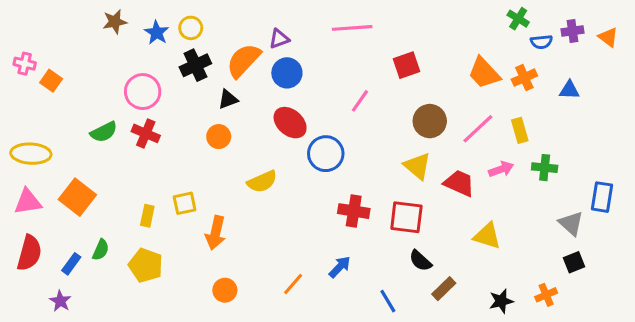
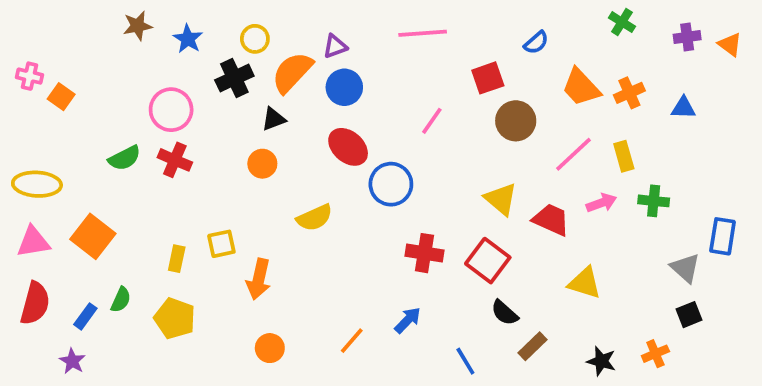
yellow circle: (191, 28) -> (255, 39), moved
blue semicircle: (541, 42) -> (536, 43), moved, turned -35
brown circle: (430, 121) -> (516, 121), moved
red square: (406, 217) -> (488, 261), turned 30
black star: (501, 301) -> (601, 361), turned 30

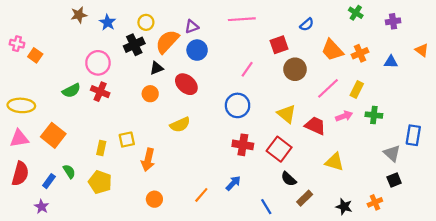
orange triangle: (730, 44) -> (422, 50), moved
red ellipse: (348, 147) -> (186, 84), moved
yellow rectangle: (624, 156) -> (357, 89), turned 42
blue circle: (391, 184) -> (238, 105), moved
green semicircle: (121, 300) -> (69, 171), turned -56

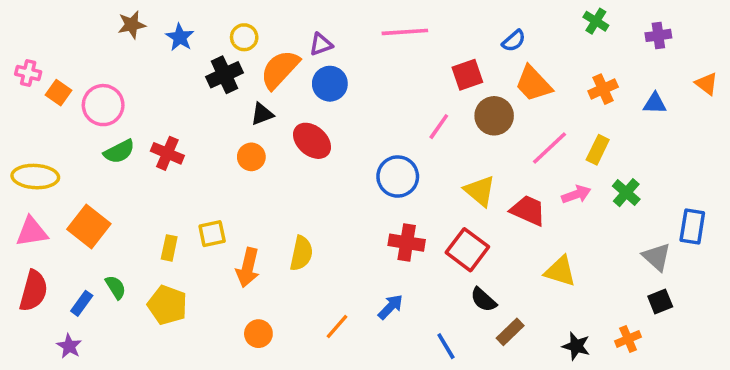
orange trapezoid: (332, 50) -> (533, 84), moved
pink circle: (98, 63) -> (103, 105), moved
pink line: (247, 69) -> (439, 127), moved
green cross: (374, 115) -> (626, 193), turned 35
yellow semicircle: (180, 125) -> (301, 253), moved, turned -54

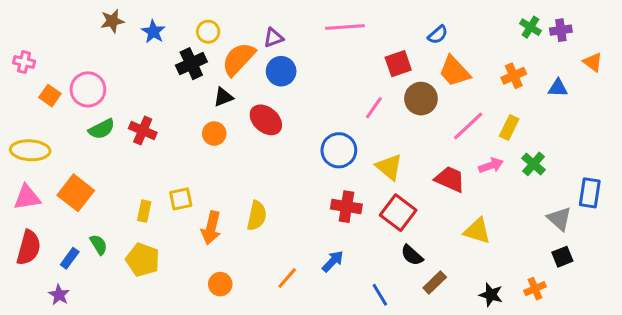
green cross: (596, 21) -> (530, 27), moved
orange triangle: (707, 84) -> (593, 62), moved
orange square: (58, 93) -> (50, 96), moved
yellow triangle: (480, 191) -> (389, 167), moved

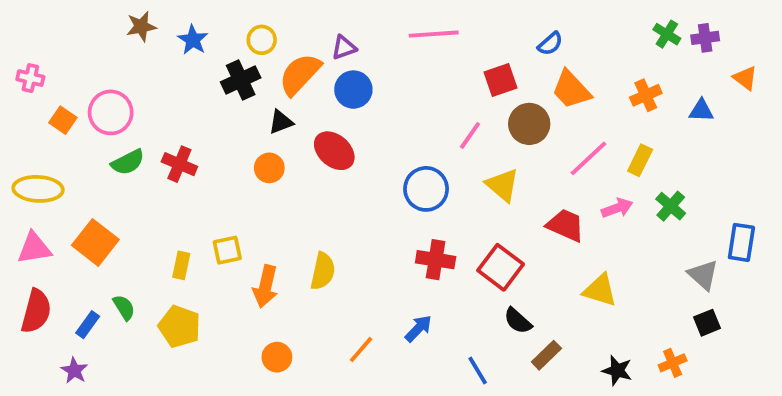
yellow triangle: (389, 167) -> (502, 185), moved

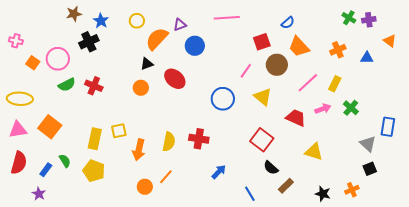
black cross: (241, 80) -> (89, 42), moved
blue circle: (353, 90) -> (195, 46), moved
red cross: (436, 260) -> (199, 139), moved
yellow rectangle: (181, 265) -> (95, 139), size x1.5
orange line: (361, 349) -> (166, 177), moved

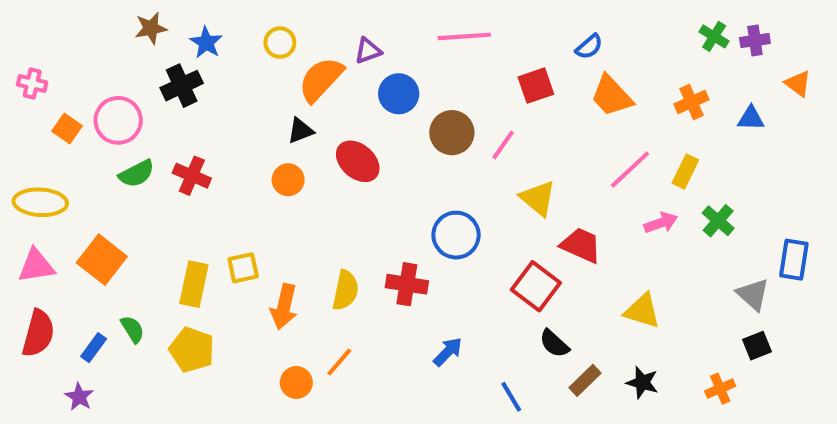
brown circle: (277, 65) -> (452, 133), moved
blue circle: (223, 99) -> (456, 235), moved
red trapezoid: (296, 118) -> (581, 245), moved
black star: (323, 194) -> (642, 382), moved

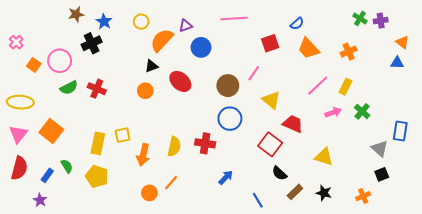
pink cross: (32, 84) -> (16, 42), turned 32
blue triangle: (751, 118) -> (397, 63), moved
brown circle: (452, 133) -> (228, 86), moved
pink triangle: (36, 266) -> (18, 134), turned -42

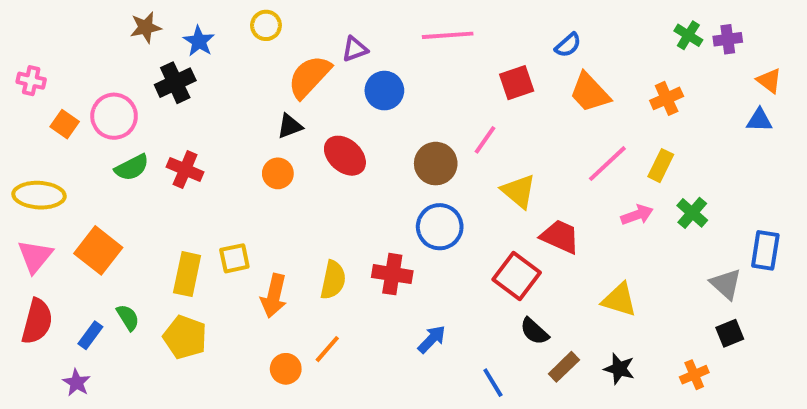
yellow circle: (141, 22) -> (266, 25), moved
pink cross: (16, 42) -> (31, 81), turned -32

